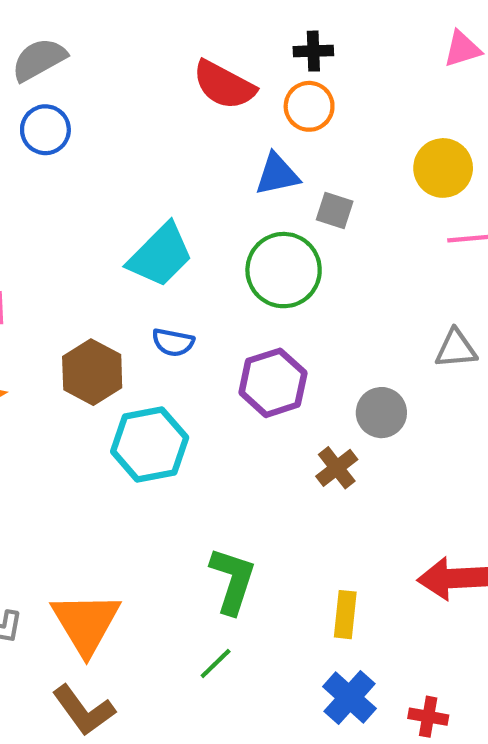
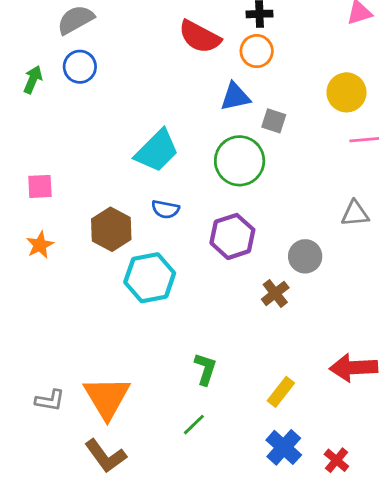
green L-shape: (233, 581) -> (205, 369), size x0.7
yellow rectangle: (345, 615) -> (281, 392), turned 32
red cross: (428, 717) -> (336, 460), turned 30

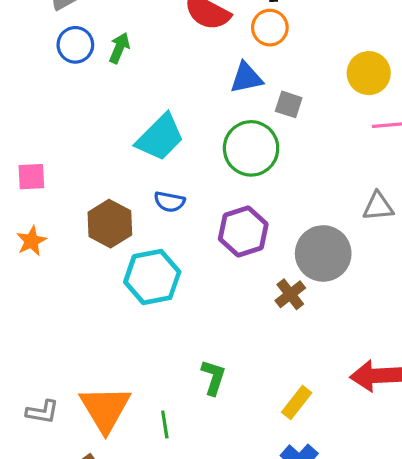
green arrow: (33, 80) -> (119, 48), moved
gray circle: (305, 256) -> (323, 253), size x1.5
green line: (194, 425) -> (165, 424), moved, turned -55

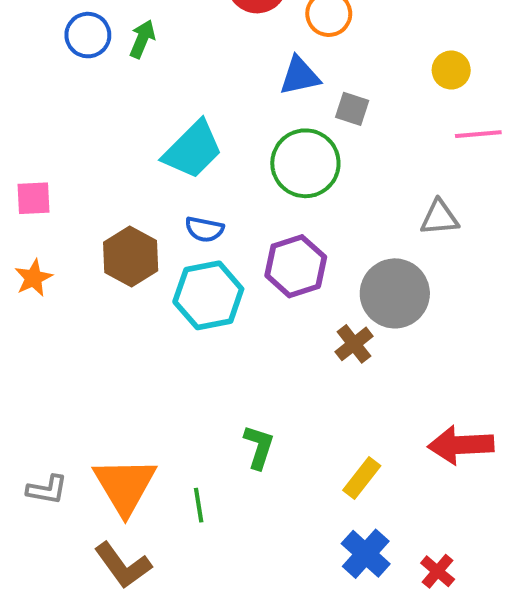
yellow circle: (369, 73) -> (451, 70), size x0.7
gray triangle: (378, 206) -> (439, 218), moved
cyan hexagon: (152, 277) -> (208, 295), moved

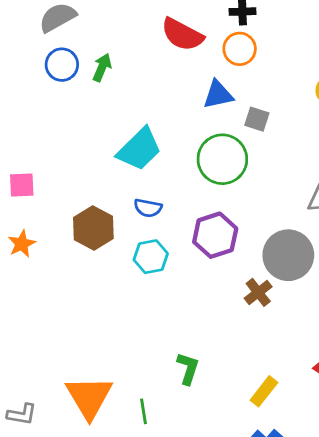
cyan hexagon: (208, 295) -> (151, 257), size x0.7
gray L-shape: (47, 490) -> (22, 414), moved

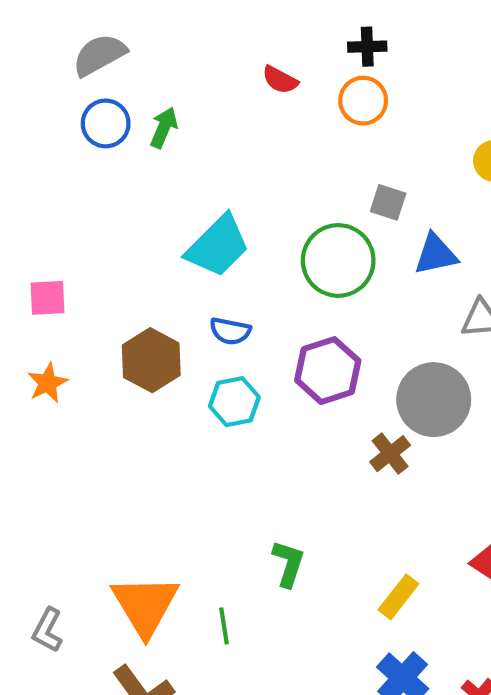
red semicircle: (182, 35) -> (280, 80), size x0.6
blue triangle: (218, 95) -> (436, 254), moved
gray L-shape: (22, 414) -> (47, 630), turned 108

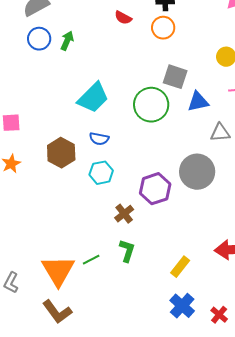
gray square: (388, 202) -> (175, 77), size x1.4
purple hexagon: (328, 371) -> (155, 189), moved
brown cross: (390, 454) -> (124, 214), moved
green line: (224, 626) -> (91, 260), moved, turned 72

